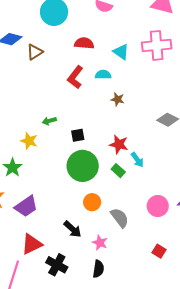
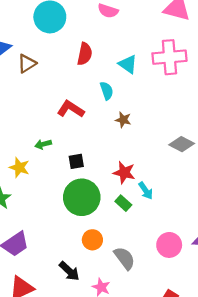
red semicircle: (84, 43) -> (85, 54), turned 96
cyan semicircle: (103, 75) -> (107, 91), turned 70
red L-shape: (75, 77) -> (71, 109), moved, turned 85

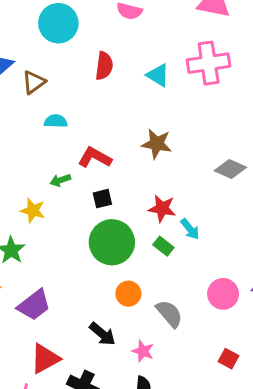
cyan semicircle: (107, 91) -> (56, 121), moved, turned -66
red L-shape: (71, 109) -> (95, 157), moved
brown star: (123, 120) -> (157, 144), size x1.5

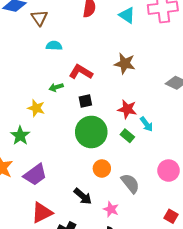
brown triangle: (34, 82) -> (39, 18), turned -30

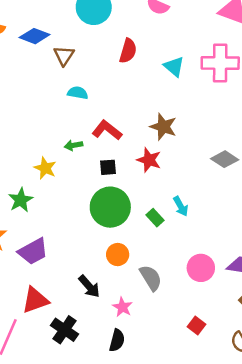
red star: (127, 109) -> (149, 160), moved

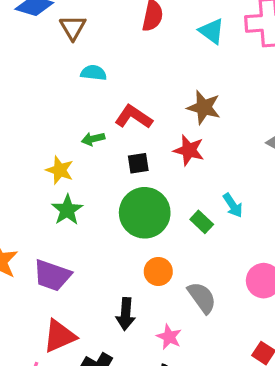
green star: (21, 200) -> (67, 210), moved
purple trapezoid: (33, 251) -> (52, 275), turned 52
black arrow: (89, 286) -> (126, 314), turned 50

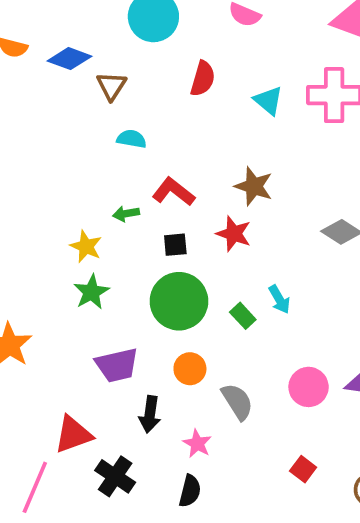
purple trapezoid: (52, 275) -> (117, 365), moved, turned -36

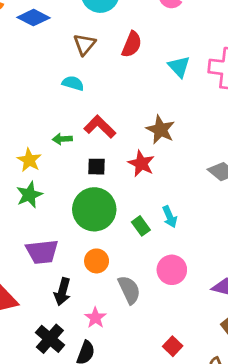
brown triangle: (111, 86) -> (84, 44), moved
pink circle: (309, 387) -> (172, 270), moved
black cross: (115, 476) -> (50, 339), moved

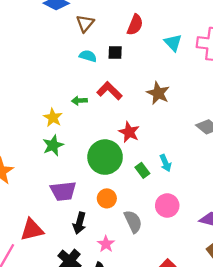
brown triangle: (84, 44) -> (85, 23), moved
red star: (141, 163) -> (129, 132), moved
black square: (97, 167) -> (115, 53), moved

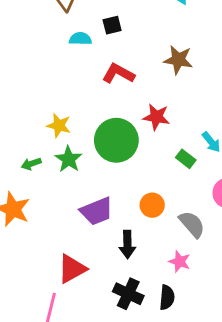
green arrow: (79, 101) -> (31, 164), moved
green circle: (105, 157) -> (116, 140), moved
pink star: (106, 244) -> (180, 261), moved

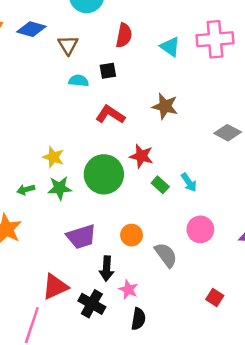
green star: (69, 159) -> (60, 188), turned 30
green rectangle: (186, 159) -> (160, 185), moved
pink star: (180, 261) -> (128, 289), moved
black cross: (128, 294) -> (92, 304), moved

